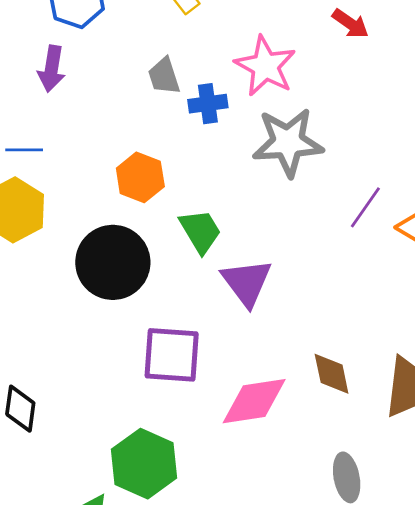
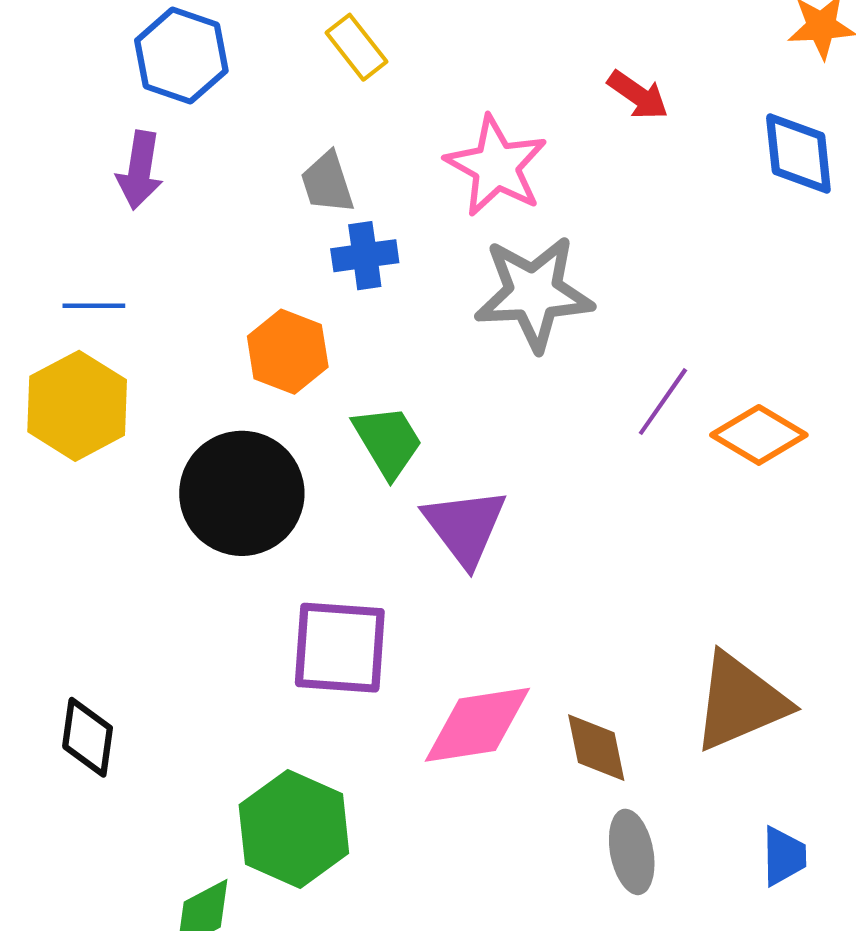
blue cross: (208, 104) -> (365, 256), moved
brown diamond: (332, 374) -> (596, 748), moved

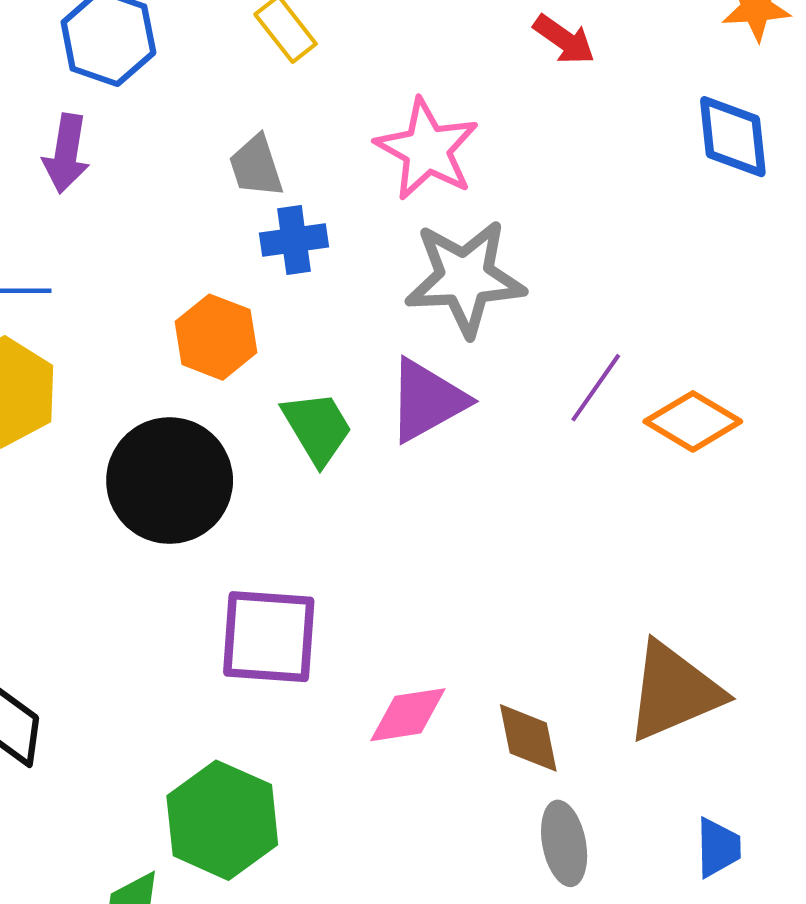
red arrow: (638, 95) -> (564, 40), moved
purple triangle: (465, 527) -> (427, 400), moved, turned 38
pink diamond: (477, 725) -> (408, 715), size x0.7

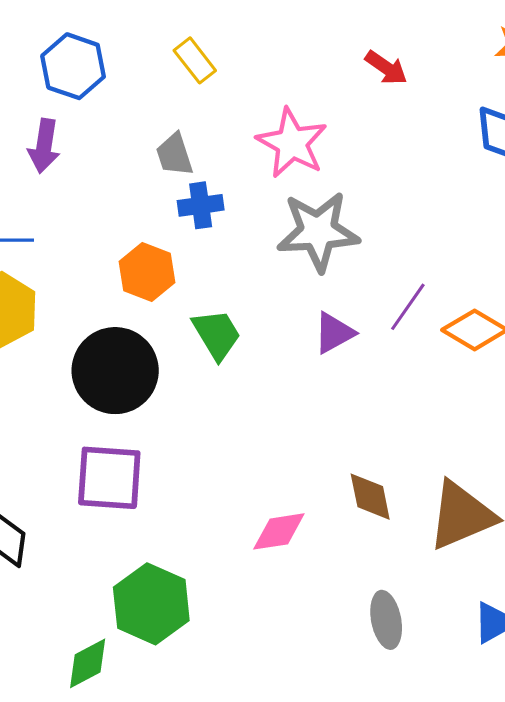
purple triangle: (427, 400) -> (334, 333), moved, size x0.7
purple square: (269, 637) -> (109, 478), moved
brown diamond: (528, 738) -> (370, 497), moved

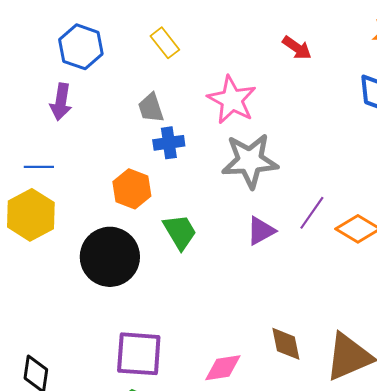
purple square: (109, 478) -> (139, 354), moved

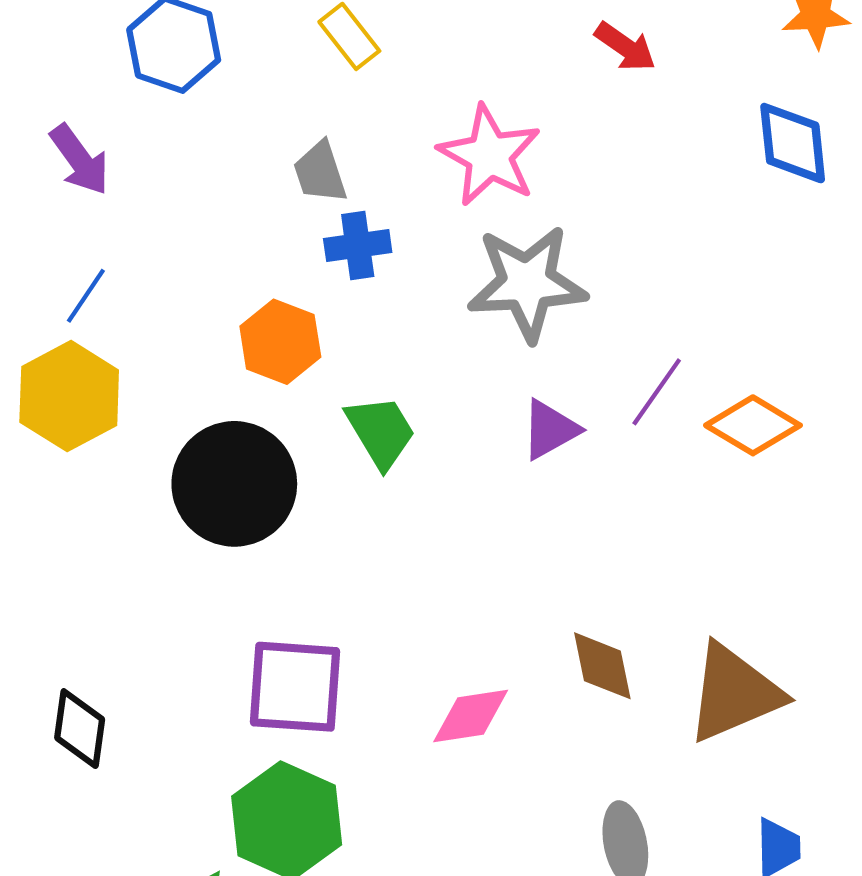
purple arrow: (61, 102) -> (80, 160), moved, turned -45
blue line: (39, 167) -> (86, 296), turned -56

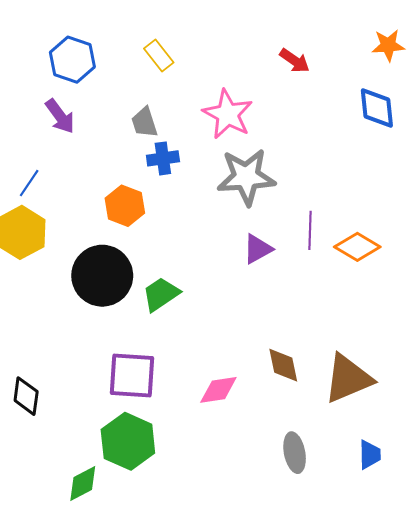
purple arrow: (80, 160) -> (60, 116), moved
purple line: (657, 392) -> (310, 230), turned -33
green trapezoid: (381, 432) -> (161, 294), moved, turned -93

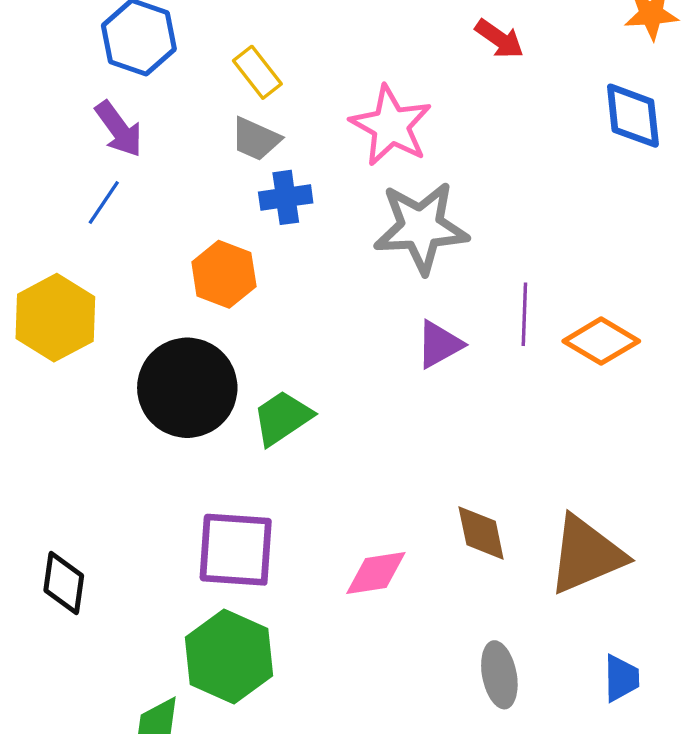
yellow rectangle: (159, 56) -> (257, 72), moved
gray trapezoid: (144, 122) -> (256, 139), turned -48
blue line: (29, 183) -> (104, 202), moved

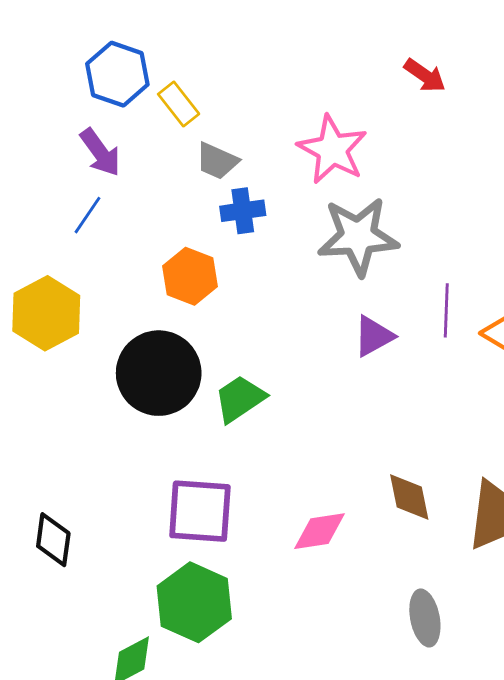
yellow rectangle: (257, 72) -> (179, 104), moved

